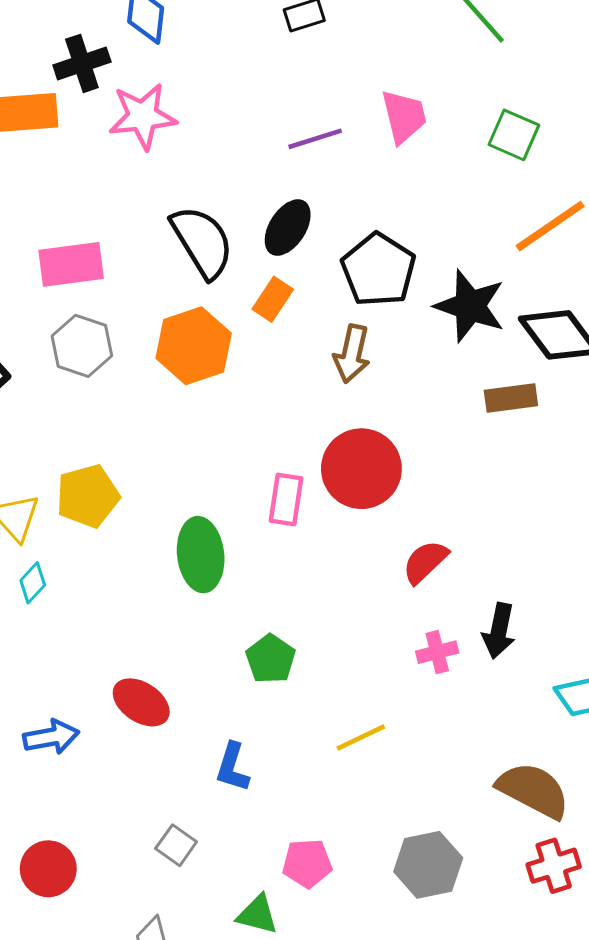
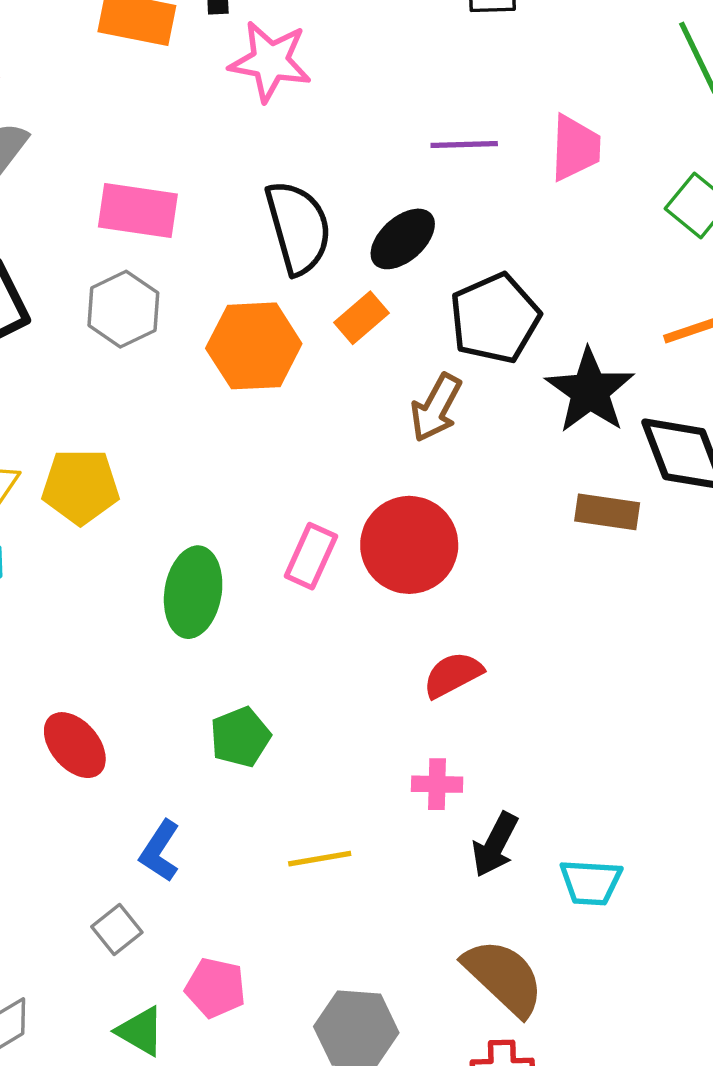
black arrow: (499, 631) -> (495, 845), moved
gray square: (176, 845) -> (117, 930), moved

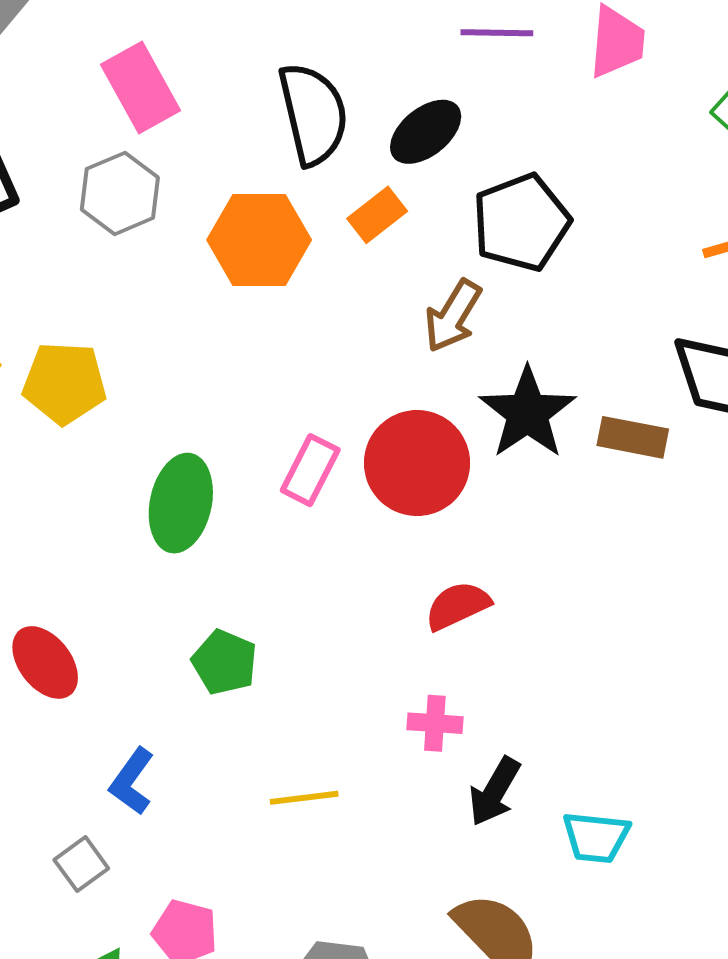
pink rectangle: (138, 211) -> (141, 88), turned 50
black star: (590, 391) -> (527, 413), moved
green pentagon: (240, 737) -> (224, 662), turned -30

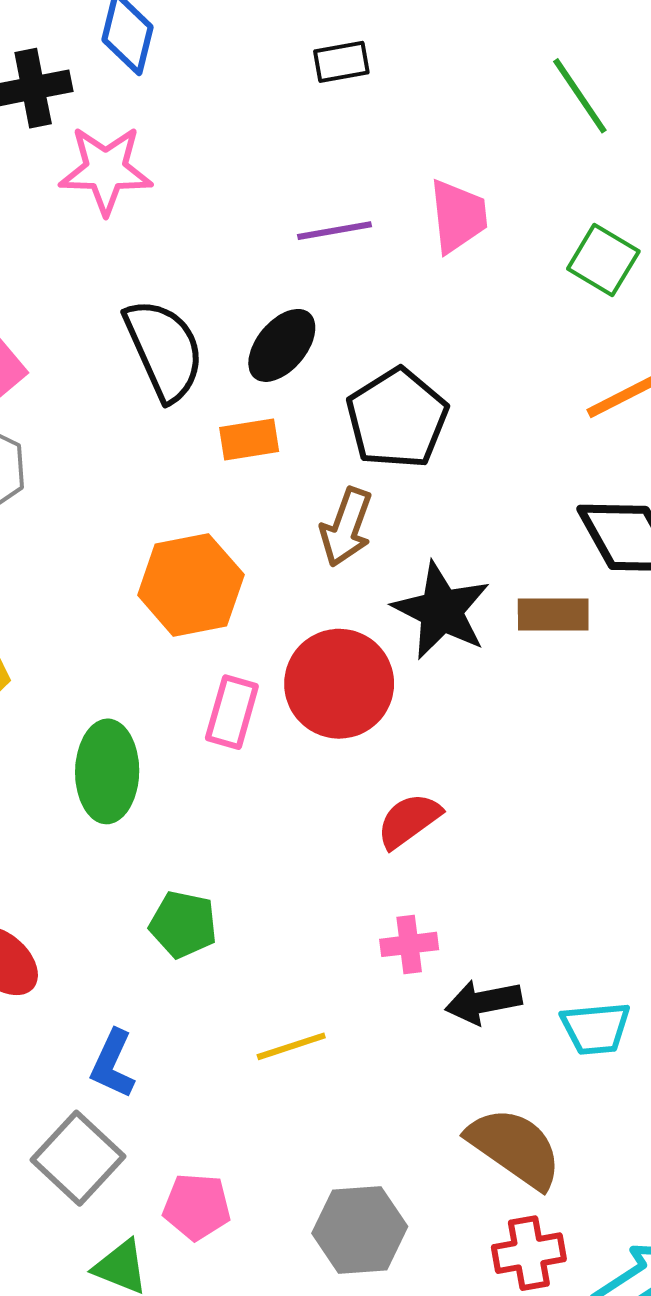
orange rectangle: (377, 215) -> (249, 440), turned 40
orange hexagon: (259, 240) -> (191, 585), moved
black arrow: (495, 792) -> (483, 1002), turned 60
gray square: (81, 864) -> (78, 1158), size x1.6

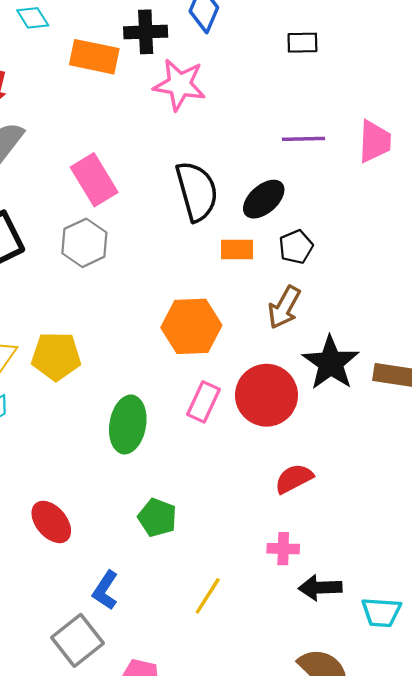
black rectangle: (341, 62) -> (302, 43), moved
black pentagon: (397, 418) -> (296, 247), moved, size x0.6
yellow line: (291, 1046) -> (208, 596), turned -48

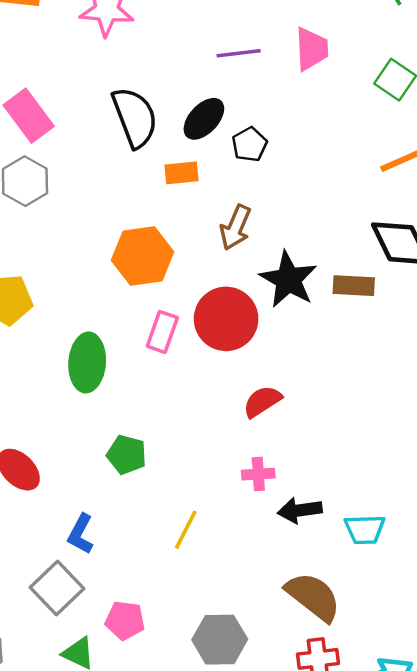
black pentagon: (296, 247) -> (249, 144), moved

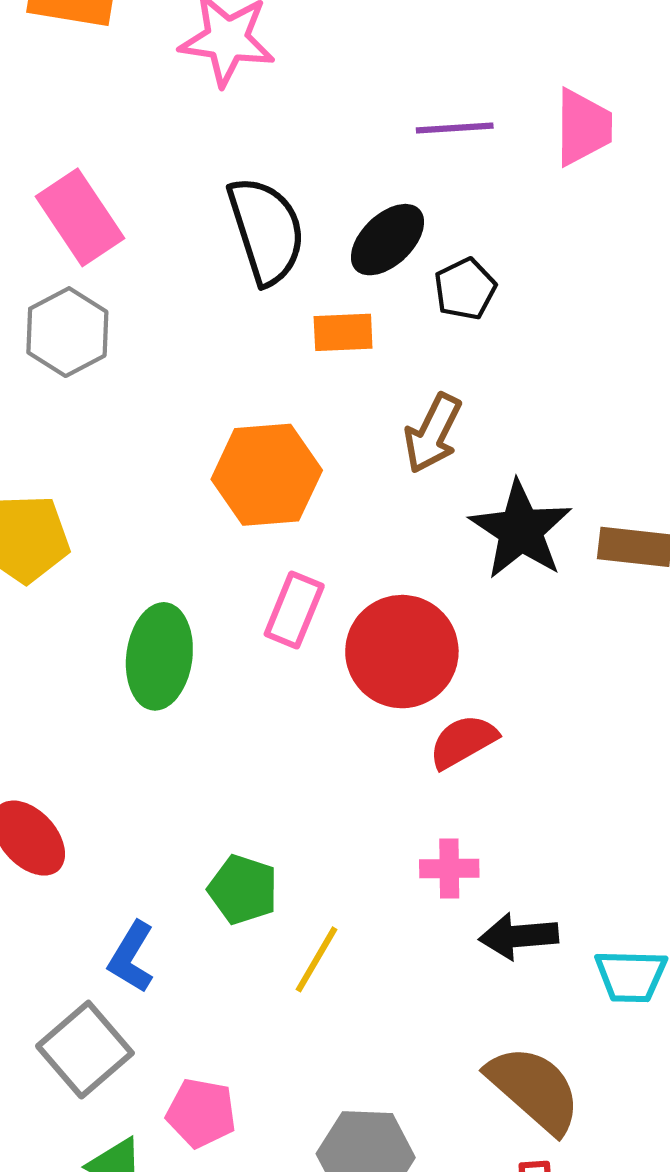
red circle: (226, 319) -> (402, 652), moved
green pentagon: (127, 455) -> (243, 889), moved

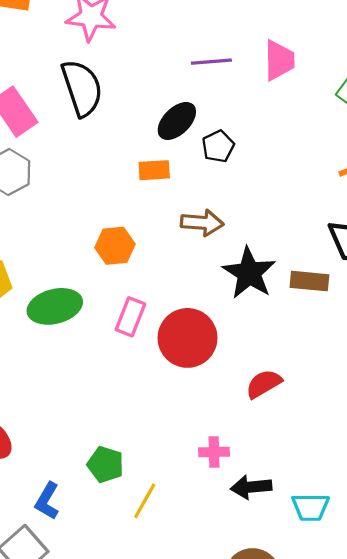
black semicircle: (266, 230) -> (82, 88), moved
brown arrow: (433, 433) -> (202, 223), turned -111
orange hexagon: (267, 475) -> (115, 246), size x0.7
green ellipse: (159, 656) -> (55, 306), moved, turned 69
red semicircle: (463, 741) -> (264, 384), moved

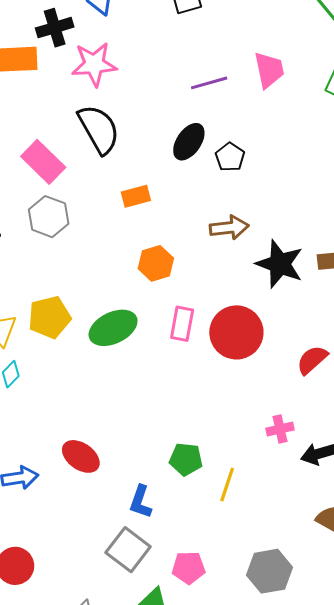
orange rectangle: (154, 170) -> (136, 196), moved

